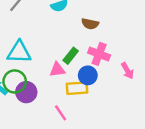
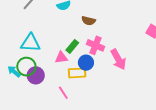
pink arrow: (127, 71) -> (118, 59), size x1.5

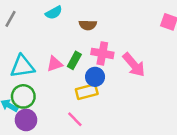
pink triangle: (61, 57) -> (55, 64), moved
purple circle: (36, 75) -> (26, 120), moved

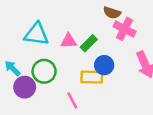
pink cross: (102, 53) -> (125, 29), moved
green circle: (23, 96) -> (44, 71), moved

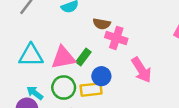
pink triangle: (69, 41) -> (63, 58), size x1.5
cyan arrow: (13, 68) -> (35, 93), moved
green circle: (44, 71) -> (64, 88), moved

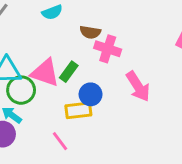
pink triangle: (63, 58) -> (45, 73), turned 30
green circle: (64, 88) -> (21, 90), moved

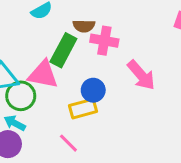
green rectangle: (69, 72) -> (63, 50), moved, size x1.5

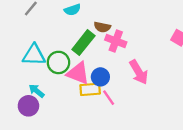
pink triangle: (43, 74) -> (78, 73), moved
green circle: (21, 96) -> (58, 62), moved
pink line: (68, 143) -> (109, 98), moved

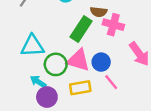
green circle: (58, 62) -> (56, 64), moved
yellow rectangle: (90, 89) -> (80, 88), moved
purple circle: (28, 106) -> (47, 97), moved

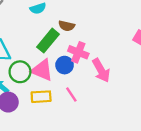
pink cross: (113, 25) -> (78, 52), moved
blue circle: (101, 62) -> (65, 65), moved

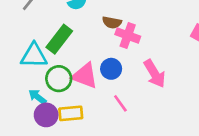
green rectangle: (48, 41) -> (59, 39), moved
pink cross: (78, 52) -> (128, 35), moved
yellow rectangle: (41, 97) -> (71, 113), moved

